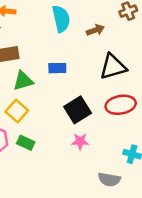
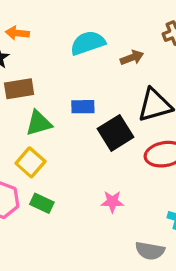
cyan semicircle: (61, 19) -> (88, 43), turned -96
black square: (78, 110) -> (116, 133), moved

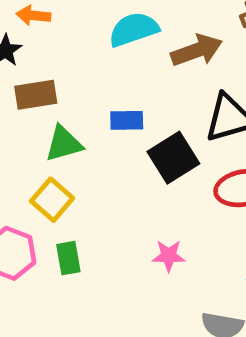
brown arrow: (132, 58) -> (197, 50), size x1.5
green rectangle: (42, 203) -> (68, 258), turned 55

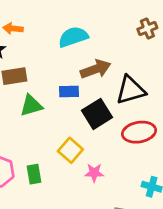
brown arrow: (197, 50) -> (96, 69), moved
yellow square: (52, 200) -> (70, 150), moved

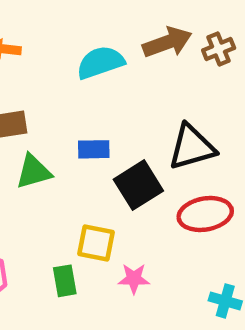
brown arrow: (96, 69) -> (167, 42), moved
yellow square: (70, 150) -> (96, 243), turned -30
green rectangle: (34, 174) -> (65, 281), moved

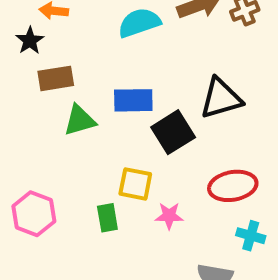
blue rectangle: (94, 149) -> (133, 100), size x1.4
red ellipse: (205, 214) -> (233, 186), moved

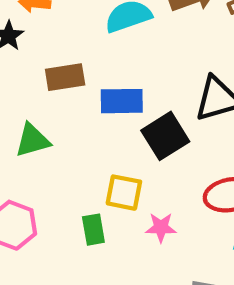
brown rectangle: (56, 78) -> (65, 77), moved
green triangle: (80, 120) -> (32, 140), moved

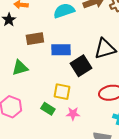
pink star: (161, 227) -> (73, 114), moved
green rectangle: (93, 230) -> (48, 109), turned -48

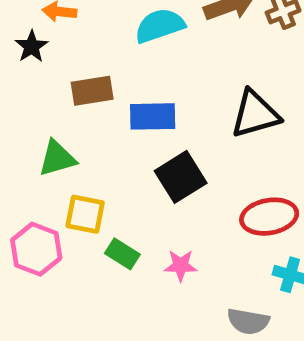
black square: (81, 66) -> (181, 177), moved
yellow square: (62, 92) -> (85, 214), moved

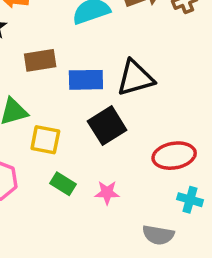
black triangle: (255, 114) -> (135, 78), moved
yellow square: (85, 214) -> (45, 140), moved

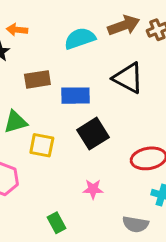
black triangle: (135, 78) -> (128, 78), moved, turned 44
green rectangle: (63, 184) -> (56, 223), moved, turned 30

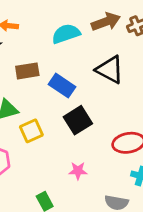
blue rectangle: (75, 96) -> (62, 86), turned 35
yellow square: (42, 145) -> (31, 131), turned -35

